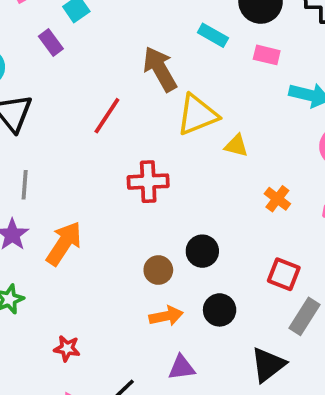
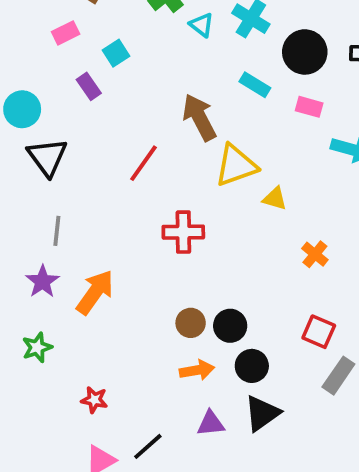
black circle: (202, 251) -> (230, 326), moved
black triangle: (268, 365) -> (262, 413), moved

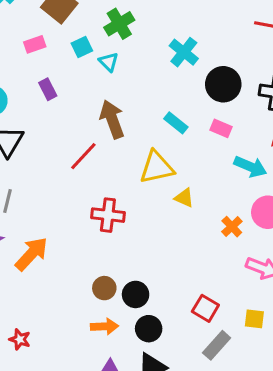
cyan triangle: (202, 25) -> (109, 62), moved
cyan square: (116, 53) -> (82, 47), moved
cyan rectangle: (255, 85) -> (176, 123), moved
brown arrow: (199, 117) -> (112, 119), moved
orange cross: (315, 254) -> (232, 227), moved

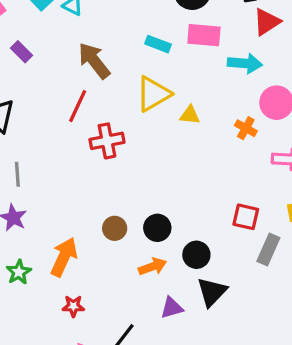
pink rectangle: (221, 128) -> (204, 35), size x1.5
red cross: (108, 215) -> (107, 141), moved
orange arrow: (31, 254) -> (64, 257), moved
brown circle: (104, 288) -> (115, 228), moved
black circle: (136, 294) -> (157, 228), moved

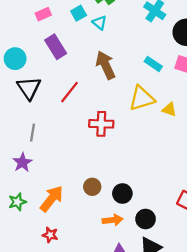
purple rectangle: (21, 52) -> (56, 47), size x1.5
red line: (78, 106) -> (69, 92), moved
yellow triangle: (190, 115) -> (169, 109), moved

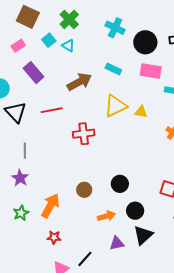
cyan rectangle: (153, 64) -> (113, 69), moved
brown arrow: (105, 65) -> (79, 82), turned 95
red line: (69, 92) -> (52, 110), turned 50
black circle: (122, 194) -> (120, 184), moved

